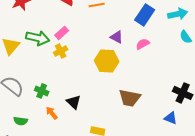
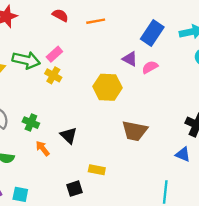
purple triangle: (117, 37) -> (130, 59), moved
yellow cross: (61, 51) -> (53, 75), turned -32

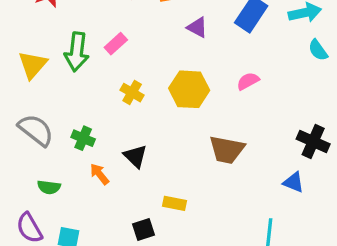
purple triangle: (130, 59) -> (197, 27), moved
green arrow: (26, 60) -> (77, 52), turned 84
pink semicircle: (150, 67) -> (248, 81), moved
yellow cross: (53, 75) -> (132, 93), moved

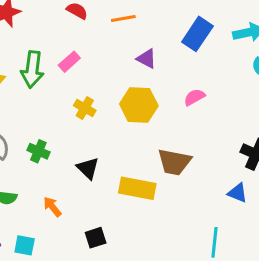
purple triangle: (197, 27) -> (147, 59), moved
orange arrow: (99, 174) -> (52, 207), moved
yellow rectangle: (174, 203) -> (137, 188), moved, size x1.6

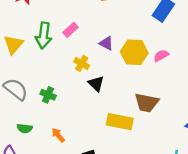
purple triangle: (147, 59) -> (106, 43), moved
yellow hexagon: (139, 105) -> (134, 52), moved
black triangle: (88, 168) -> (96, 84), moved

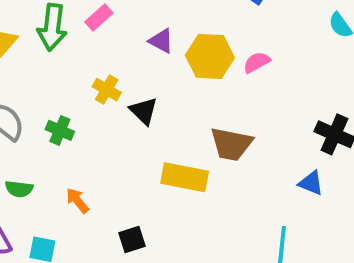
yellow cross: (82, 63) -> (107, 90), moved

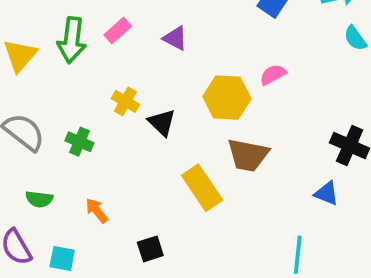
purple triangle: (161, 41) -> (175, 38), moved
yellow hexagon: (210, 56) -> (227, 98), moved
yellow rectangle: (185, 177) -> (202, 188), turned 45

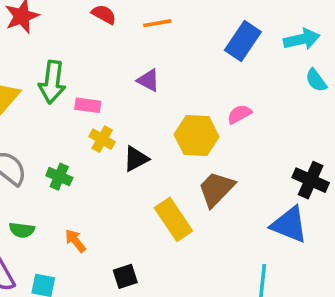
pink rectangle: (118, 31) -> (88, 105), moved, turned 50
black triangle: (162, 123) -> (136, 159), turned 48
brown trapezoid: (248, 155) -> (216, 189), turned 123
blue triangle: (327, 193) -> (289, 225), size x1.6

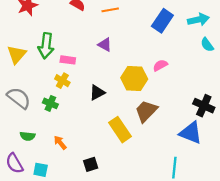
yellow cross: (102, 139) -> (62, 81), moved

